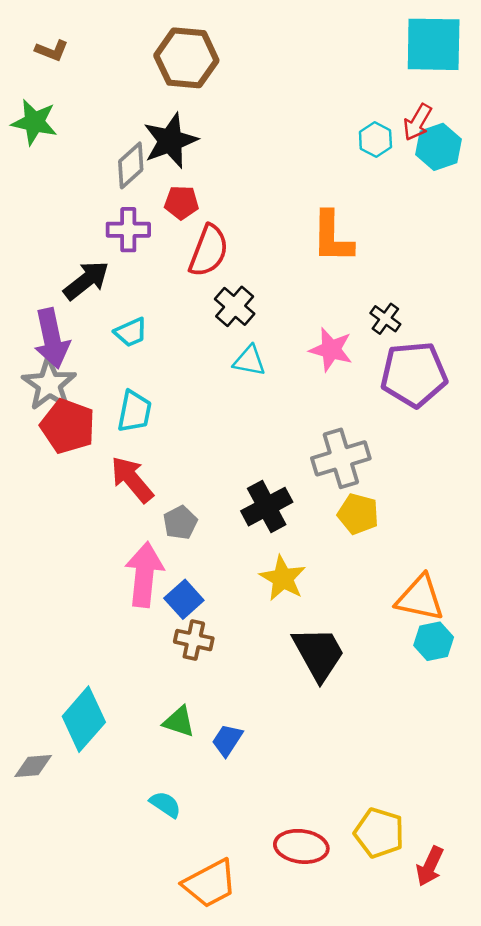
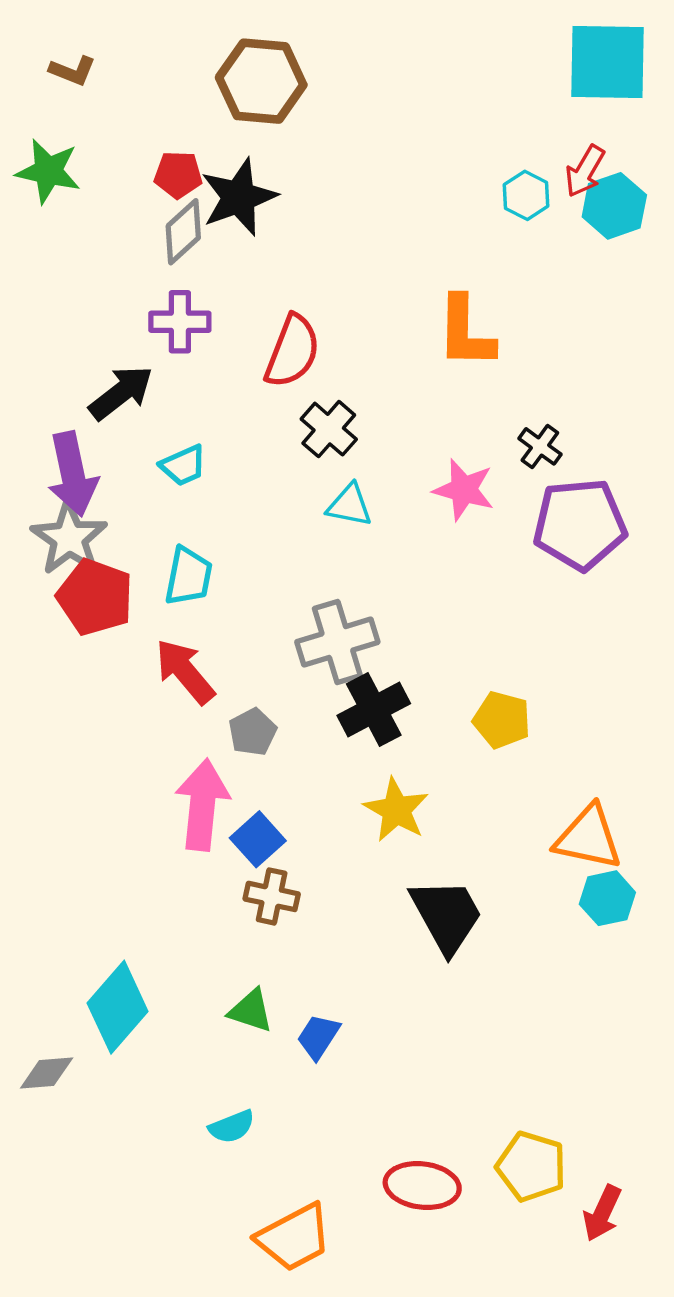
red pentagon: (181, 203) -> (178, 175), moved
gray cross: (341, 458) -> (337, 642), moved
cyan semicircle: (165, 804) -> (232, 1127), turned 124

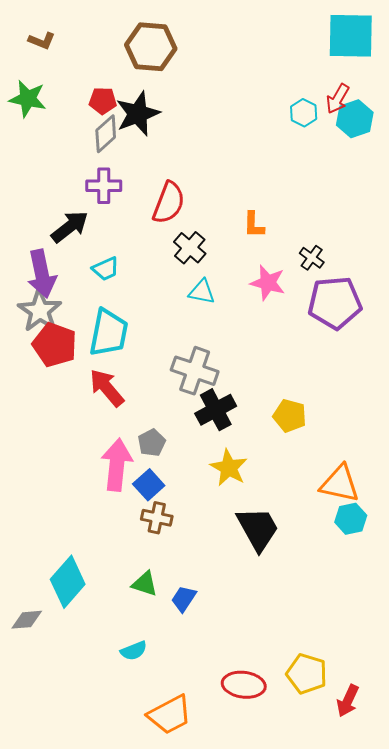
orange L-shape: (465, 332) -> (254, 225), moved, size x0.6
cyan trapezoid: (189, 576) -> (109, 333), size x1.4
gray cross: (337, 642) -> (195, 371), turned 36
gray pentagon: (253, 732) -> (152, 443), moved

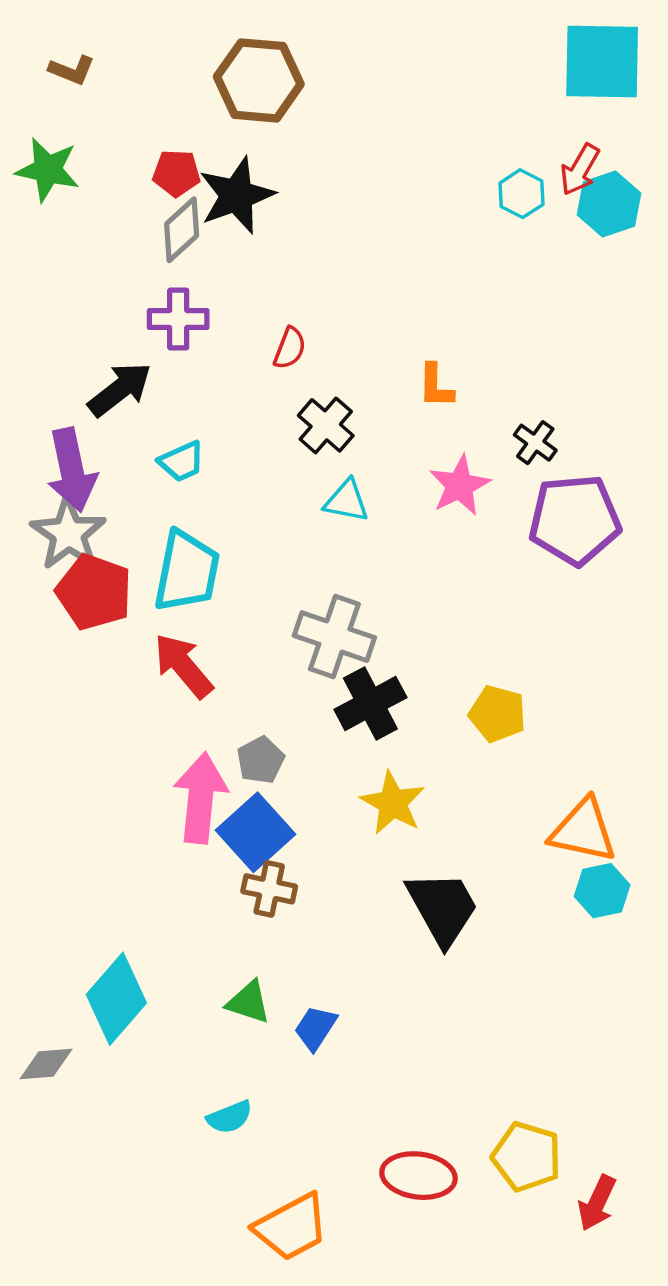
red semicircle: (169, 203) -> (290, 348), size x0.6
pink star: (268, 283) -> (460, 485), turned 30
blue square: (149, 485) -> (255, 832), size x1.4

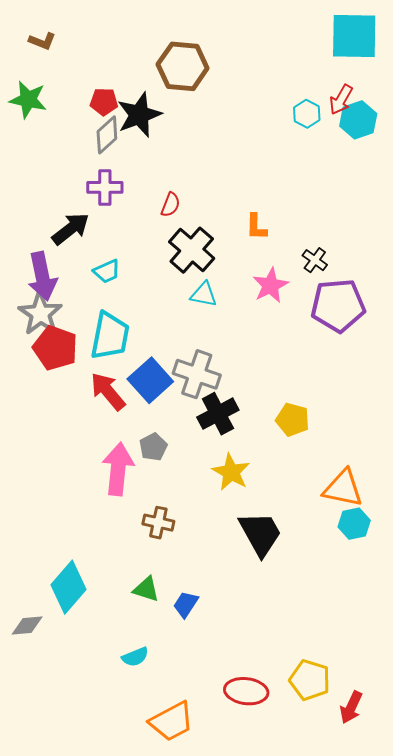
brown hexagon: (259, 80) -> (183, 66), moved
black cross: (326, 425) -> (192, 250), size x1.4
blue square: (255, 832) -> (150, 380), moved

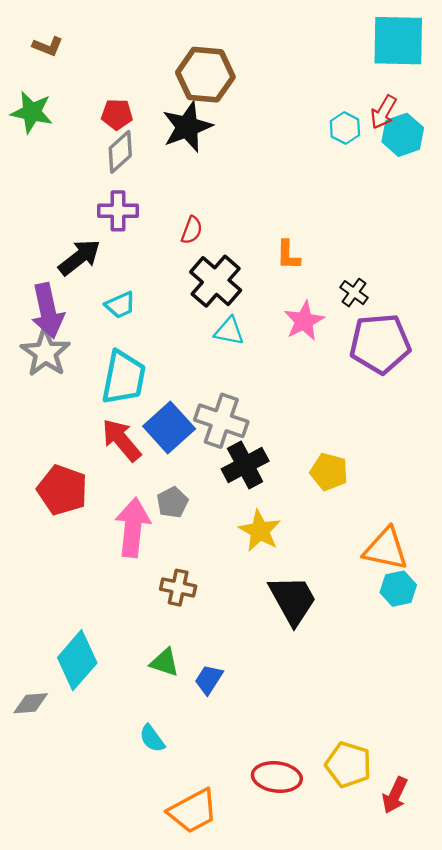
black star: (139, 115) -> (187, 127), moved
red pentagon: (55, 348) -> (62, 490), moved
cyan semicircle: (135, 657) -> (152, 738), turned 76

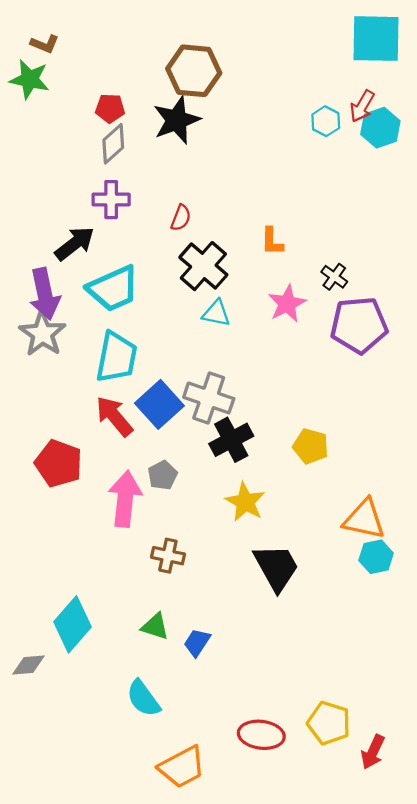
green star: (32, 112) -> (30, 79), moved
cyan trapezoid: (120, 305) -> (113, 289), size x1.8
cyan semicircle: (152, 738) -> (143, 698), size x1.4

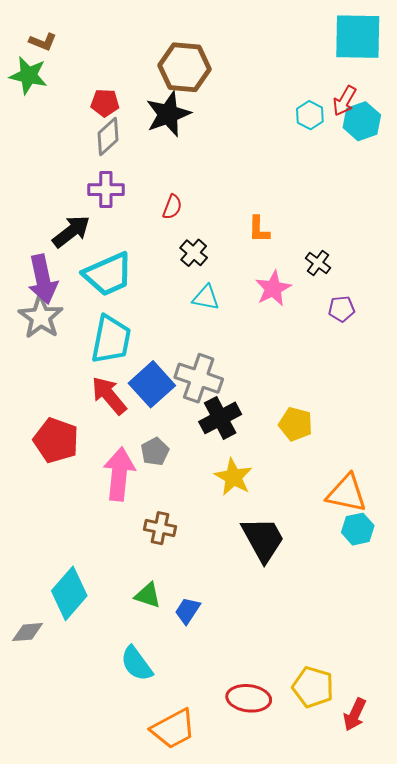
black cross: (203, 266) -> (194, 253), size x0.6
purple pentagon: (359, 325) -> (341, 309), size x0.5

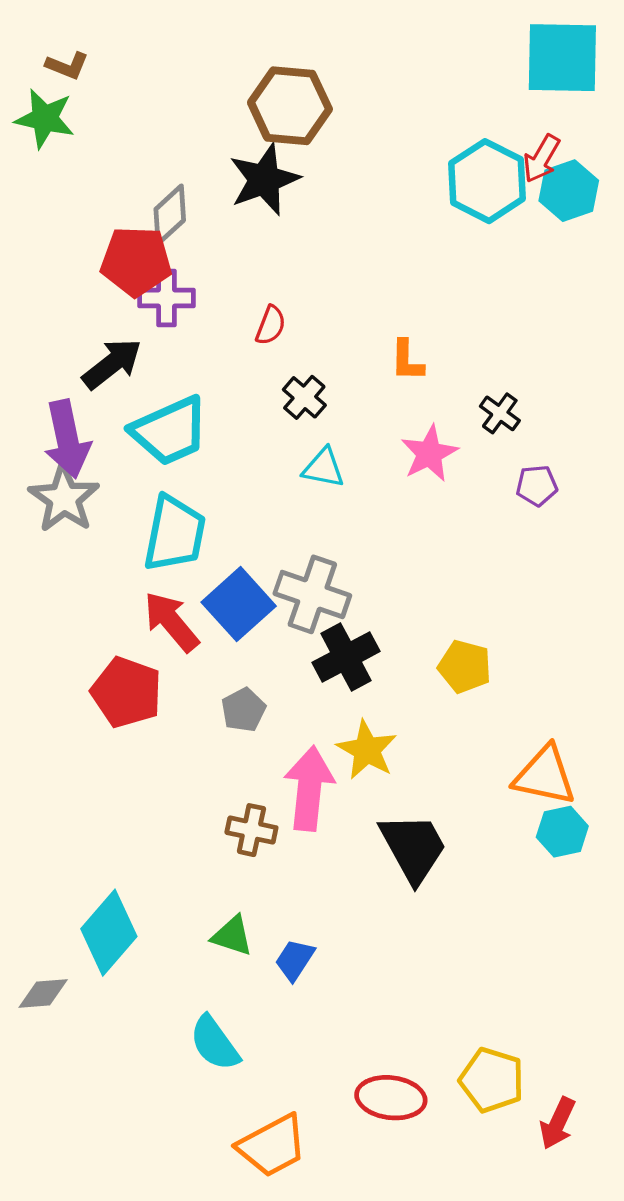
red pentagon: (105, 103) -> (136, 261), moved, size x1.6
cyan hexagon: (310, 115) -> (487, 181), size x1.8
red pentagon: (56, 440) -> (126, 692), moved
pink arrow: (119, 474) -> (309, 788), moved

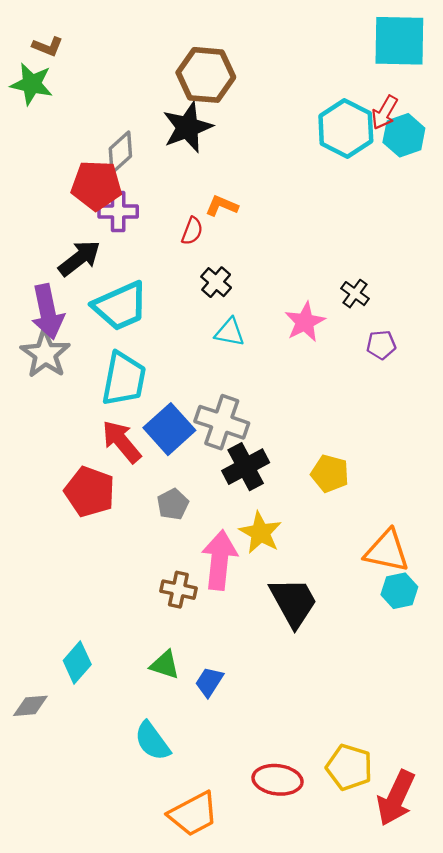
orange L-shape: (407, 361) -> (222, 206), moved, turned 112
cyan diamond: (109, 933) -> (77, 662), size x0.7
red arrow: (558, 1123) -> (396, 798), size x1.5

